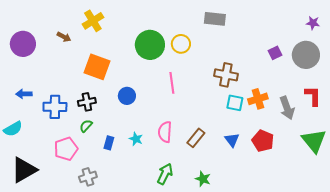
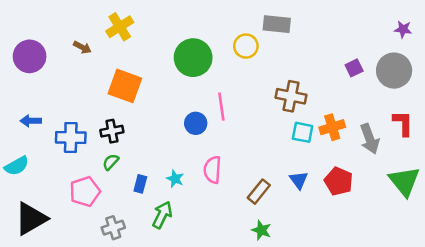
yellow circle: (181, 44) -> (246, 46), moved
blue circle: (127, 96) -> (196, 123), moved
brown rectangle: (196, 138) -> (259, 192), moved
green arrow: (165, 174) -> (162, 215), moved

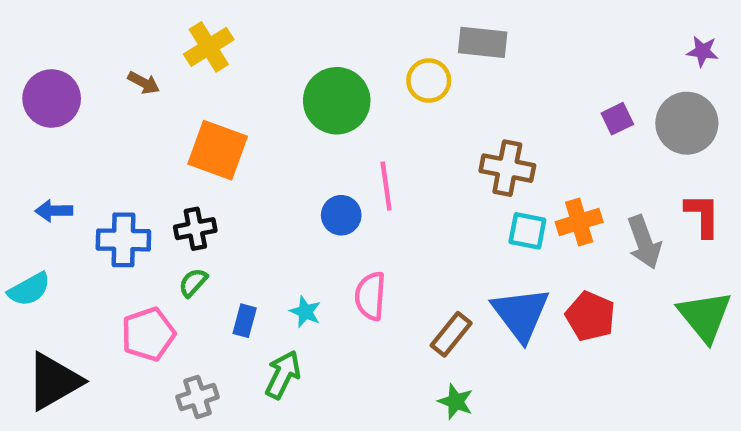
blue triangle: (299, 180) -> (521, 314), size x1.8

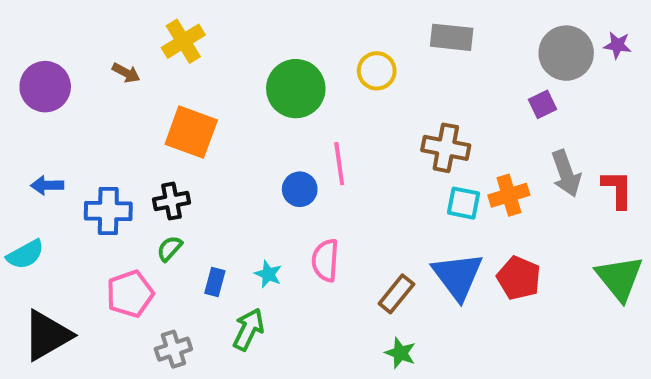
gray rectangle: (483, 42) -> (452, 37), moved
gray circle: (687, 123) -> (566, 53), moved
gray arrow: (644, 242) -> (566, 173), moved

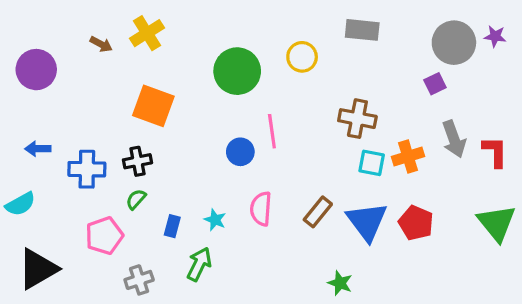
brown arrow: (126, 73) -> (101, 44), moved
brown rectangle: (396, 294) -> (318, 212), moved
green star: (400, 353) -> (340, 283), moved

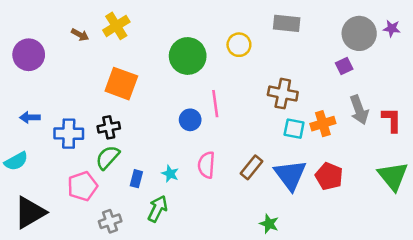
green semicircle: (136, 199) -> (108, 157), size x1.5

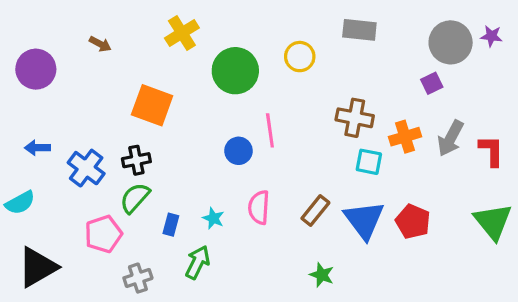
yellow cross: (116, 26) -> (182, 33), moved
gray arrow: (359, 110) -> (451, 138), turned 48
orange cross: (323, 124) -> (405, 137), moved
blue cross: (69, 134) -> (86, 168), turned 36
green star: (269, 224) -> (322, 275), moved

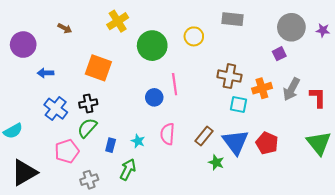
purple star: (491, 36) -> (323, 30), moved
blue arrow: (37, 148) -> (46, 73), moved
green star: (322, 275) -> (216, 162), moved

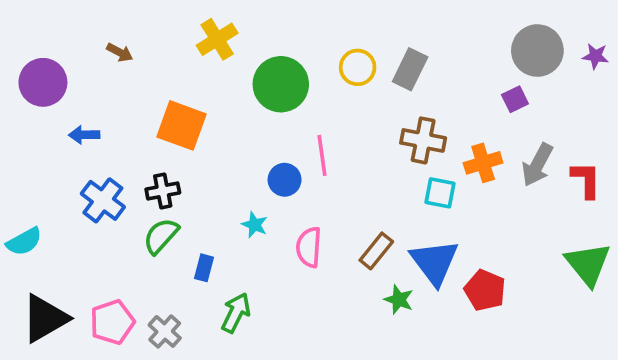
gray rectangle: (232, 19) -> (410, 69), moved, turned -70
cyan star: (138, 141) -> (255, 225), moved
red pentagon: (267, 143) -> (485, 290), moved
pink pentagon: (67, 151) -> (112, 322), moved
gray cross: (89, 180) -> (165, 331), turned -30

